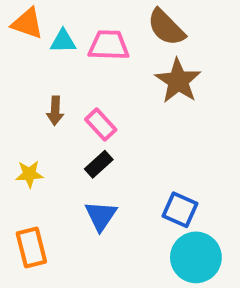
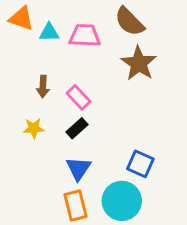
yellow star: (29, 174) -> (34, 128), moved
orange rectangle: (31, 247) -> (75, 205), moved
cyan circle: (196, 257) -> (122, 201), moved

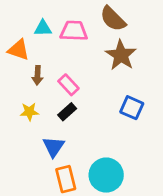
orange triangle: (21, 19) -> (19, 50), moved
blue square: (140, 164) -> (132, 108), moved
blue triangle: (78, 168) -> (54, 147), moved

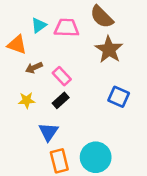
cyan triangle: (43, 28) -> (39, 25), turned -35
brown arrow: (37, 75) -> (34, 68), turned 63

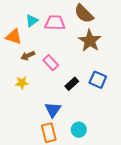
black rectangle: (61, 100) -> (72, 84), moved
blue triangle: (48, 132) -> (53, 110), moved
cyan circle: (96, 157) -> (79, 130), size x0.6

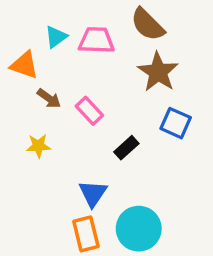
brown arrow: (28, 56) -> (49, 98), turned -120
blue square: (98, 80) -> (176, 123), moved
cyan circle: (79, 130) -> (139, 229), size x1.6

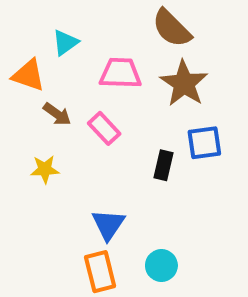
pink trapezoid: (96, 40) -> (121, 73), moved
blue square: (176, 123) -> (204, 143), turned -32
black rectangle: (126, 148) -> (163, 165), moved, turned -35
cyan circle: (139, 229) -> (161, 265), size x0.6

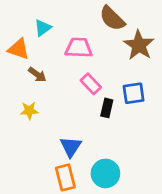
brown star: (184, 83) -> (139, 45), moved
pink rectangle: (104, 128) -> (91, 84), moved
cyan circle: (161, 265) -> (105, 173), size x1.4

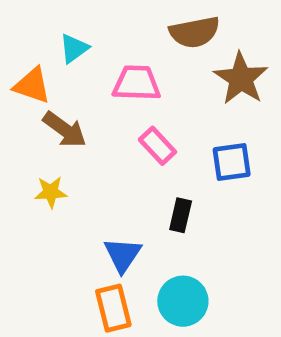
brown semicircle: (112, 18) -> (195, 32), turned -56
brown arrow: (37, 75) -> (65, 130), size x1.4
black rectangle: (107, 108) -> (181, 215), moved

